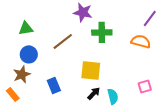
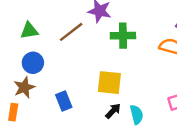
brown line: (63, 41) -> (71, 32), moved
orange rectangle: (13, 94) -> (13, 112), turned 48

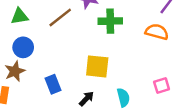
black arrow: (113, 111) -> (86, 99), moved

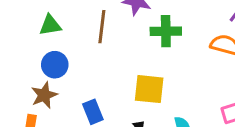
brown line: (60, 18) -> (102, 27), turned -45

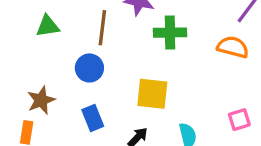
blue circle: (55, 65) -> (89, 68), moved

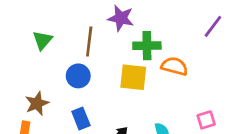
green triangle: (48, 26) -> (42, 40), turned -40
orange semicircle: (233, 47) -> (174, 66), moved
yellow square: (152, 94) -> (133, 77), moved

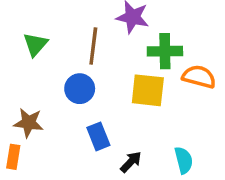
brown star: (37, 103) -> (29, 123), turned 30
blue rectangle: (81, 119) -> (98, 136), moved

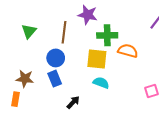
blue rectangle: (98, 136) -> (55, 79), moved
cyan semicircle: (184, 160) -> (101, 83), moved, turned -56
black arrow: (131, 162) -> (73, 102), moved

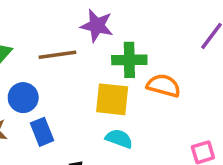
brown line: (64, 32) -> (57, 55), turned 75
blue circle: (56, 58) -> (23, 98), moved

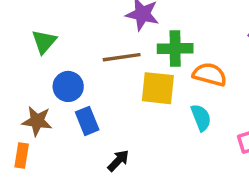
brown line: (57, 55) -> (122, 57), moved
cyan semicircle: (119, 139) -> (201, 118), moved, turned 48

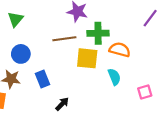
green triangle: (44, 42) -> (15, 19), moved
blue circle: (68, 86) -> (21, 54), moved

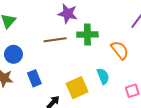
orange semicircle: (120, 50) -> (120, 50), moved, turned 36
yellow square: (87, 58) -> (77, 88), moved, turned -30

